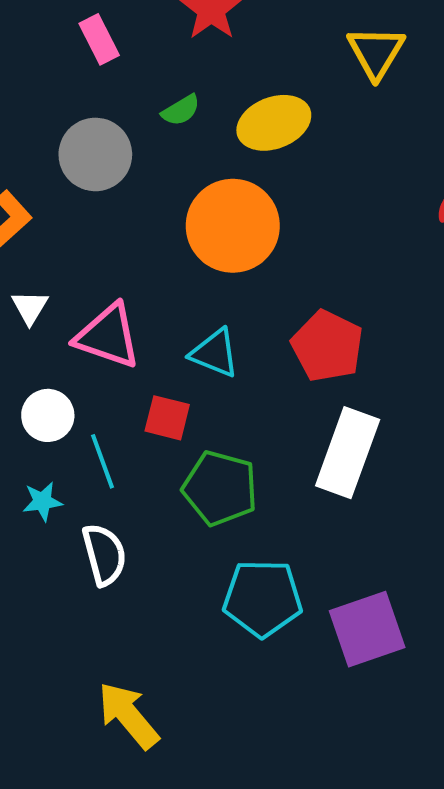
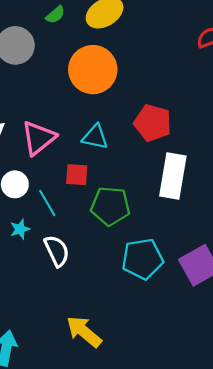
pink triangle: (108, 336) -> (39, 138), turned -48

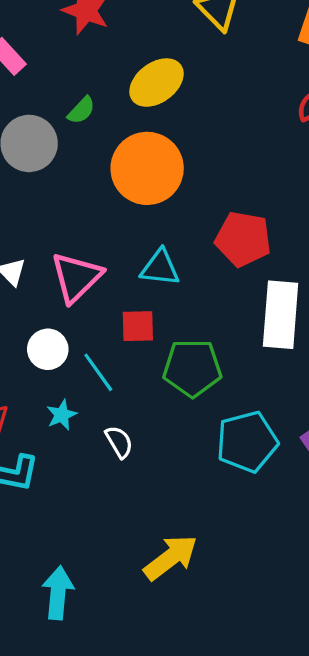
green semicircle: (55, 15) -> (81, 110), moved
white semicircle: (57, 251) -> (119, 442), size x0.7
yellow arrow: (84, 332) -> (171, 558), turned 108

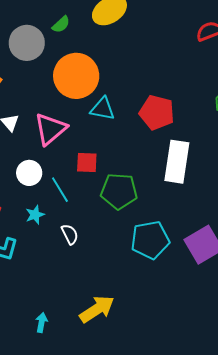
orange circle: (147, 168) -> (76, 76), moved
cyan triangle: (160, 268) -> (103, 109), moved
cyan arrow: (58, 593) -> (41, 323), moved, size x0.6

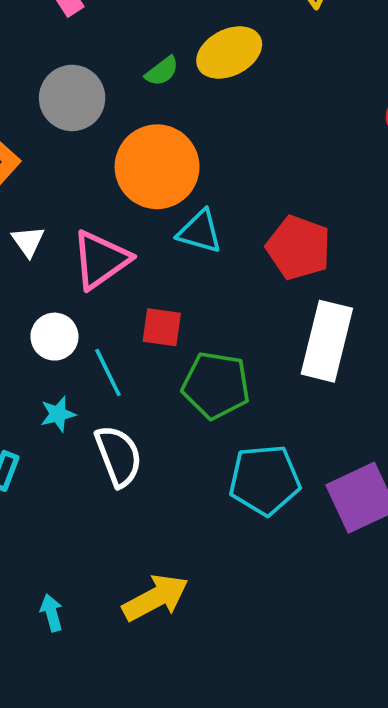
green semicircle: (61, 24) -> (162, 71), moved
white semicircle: (70, 234) -> (118, 456), size x1.6
cyan arrow: (41, 323) -> (52, 613), turned -30

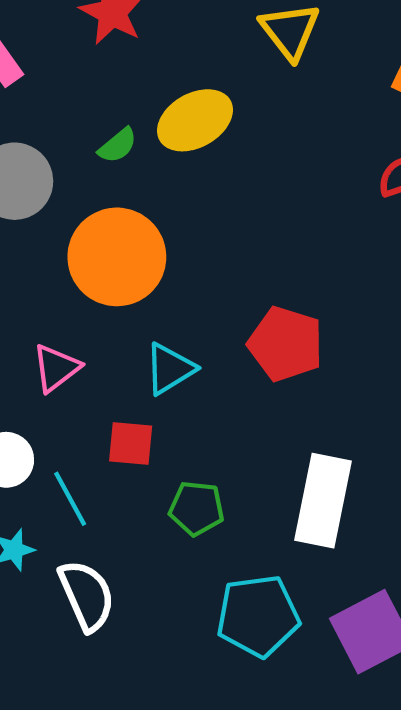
cyan triangle: (200, 232) -> (170, 369), moved, turned -45
pink triangle: (101, 260) -> (56, 368), size x0.7
white rectangle: (327, 341) -> (323, 501), moved
green pentagon: (216, 385) -> (197, 508), size x0.7

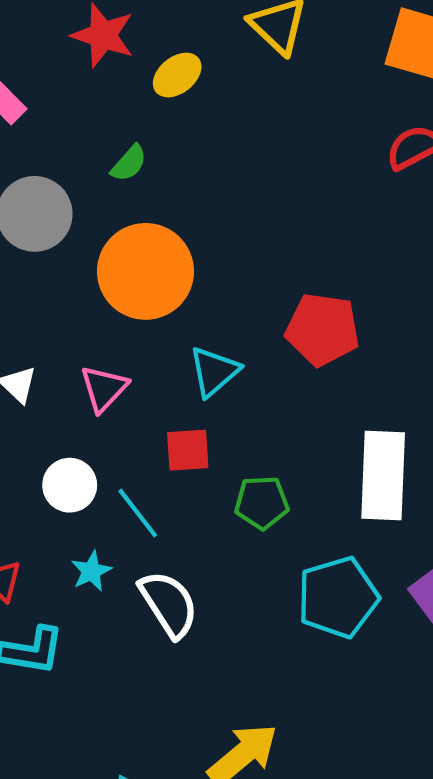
yellow ellipse: (195, 120) -> (177, 75), moved, size x0.7

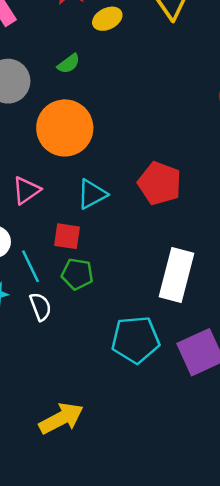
green pentagon: (262, 503) -> (77, 274), moved
white semicircle: (169, 604) -> (41, 307), moved, size x0.7

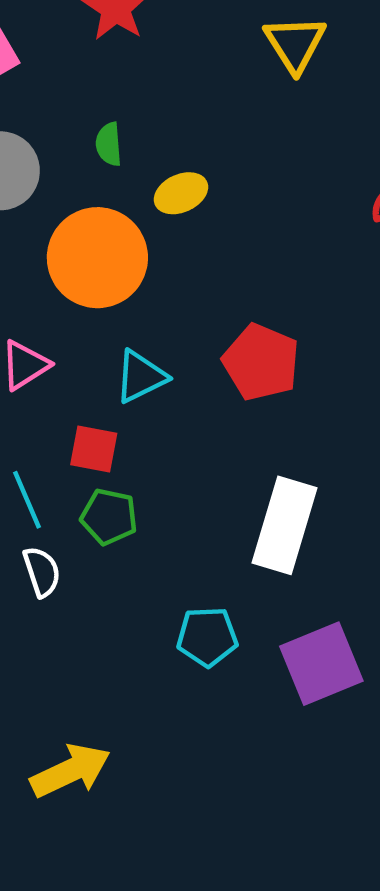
yellow ellipse: (107, 19) -> (181, 193), moved
green semicircle: (69, 64) -> (109, 144), turned 120
cyan pentagon: (135, 340) -> (207, 637), size x0.7

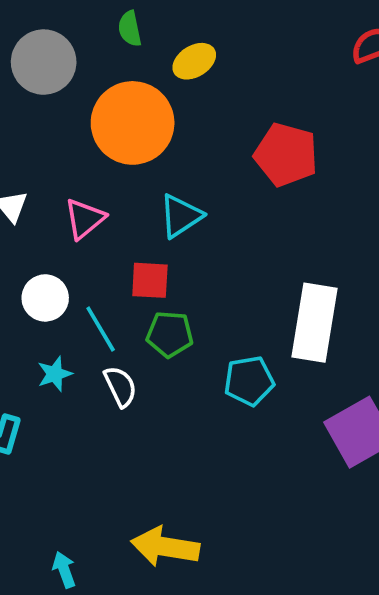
red pentagon: (261, 362) -> (286, 155), moved
cyan pentagon: (207, 637) -> (249, 381), moved
yellow arrow: (70, 771) -> (165, 547), turned -138

